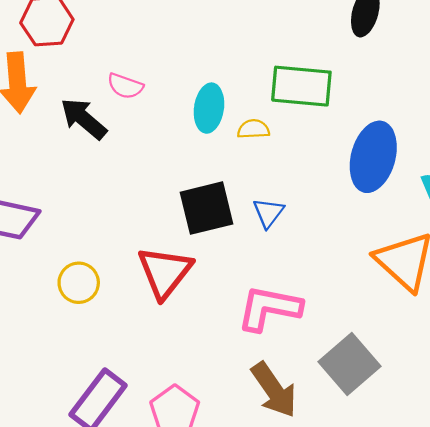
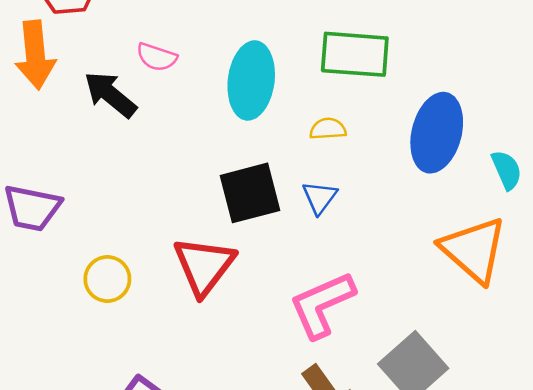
cyan ellipse: (209, 108) -> (251, 80), size x1.4
yellow semicircle: (253, 129) -> (328, 129), moved
pink L-shape: (269, 308) -> (322, 305), turned -34

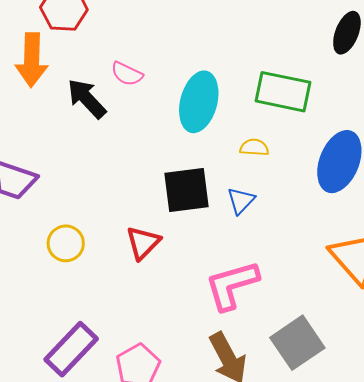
red triangle: (204, 266) -> (143, 243), size x0.7

